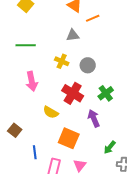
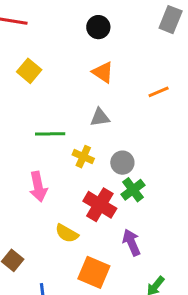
orange line: (93, 18) -> (159, 92), moved
green line: (26, 45) -> (50, 134), moved
green cross: (106, 93) -> (133, 190), moved

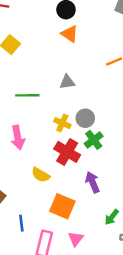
orange triangle: (103, 72) -> (70, 34), moved
yellow cross: (83, 157) -> (62, 123), moved

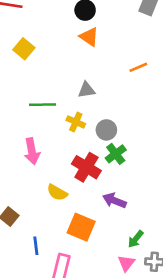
yellow cross: (62, 123) -> (76, 122), moved
purple arrow: (92, 182) -> (114, 200), turned -45
pink triangle: (76, 239) -> (126, 263), moved

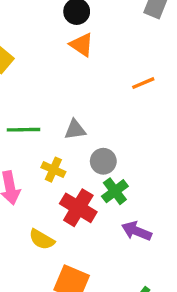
gray triangle: (86, 90) -> (75, 130), moved
yellow cross: (76, 122) -> (53, 170), moved
purple arrow: (114, 200) -> (137, 231), moved

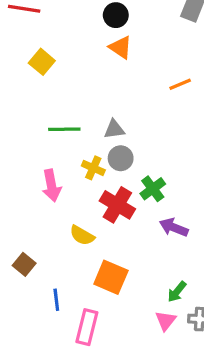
gray circle: (103, 161) -> (121, 158), moved

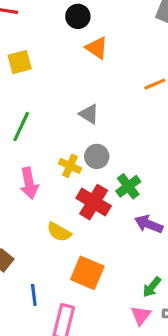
black circle: (116, 15) -> (78, 16), moved
yellow square: (42, 62) -> (20, 62), turned 35
green line: (64, 129) -> (21, 127), moved, turned -64
gray triangle: (114, 129) -> (89, 114), moved, turned 40

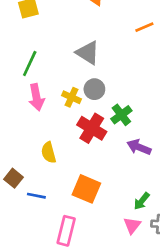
gray triangle: (89, 114) -> (88, 53), size x1.4
pink arrow: (29, 183) -> (36, 97), moved
yellow semicircle: (59, 232) -> (49, 153), moved, turned 45
blue line: (34, 295) -> (36, 196), moved, turned -72

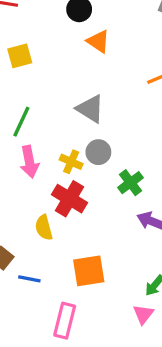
red cross: (92, 128) -> (70, 199), moved
orange square: (86, 189) -> (89, 271), turned -32

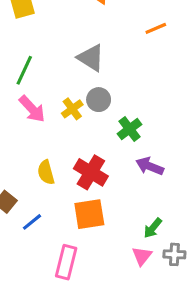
pink arrow: (29, 162) -> (32, 109), turned -32
yellow cross: (71, 162) -> (72, 109), turned 30
red cross: (70, 199) -> (91, 172), moved
blue line: (29, 279) -> (32, 222), turned -50

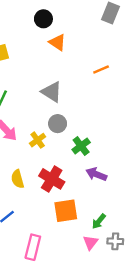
yellow cross: (72, 109) -> (38, 140), moved
orange square: (89, 214) -> (66, 211), moved

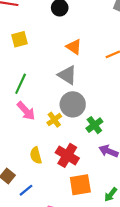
orange triangle: (58, 42) -> (74, 47), moved
gray circle: (58, 124) -> (73, 104), size x1.5

